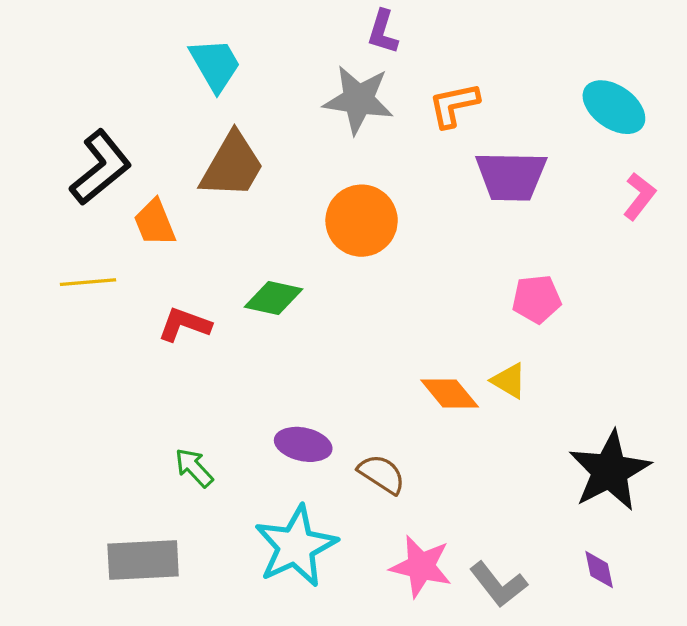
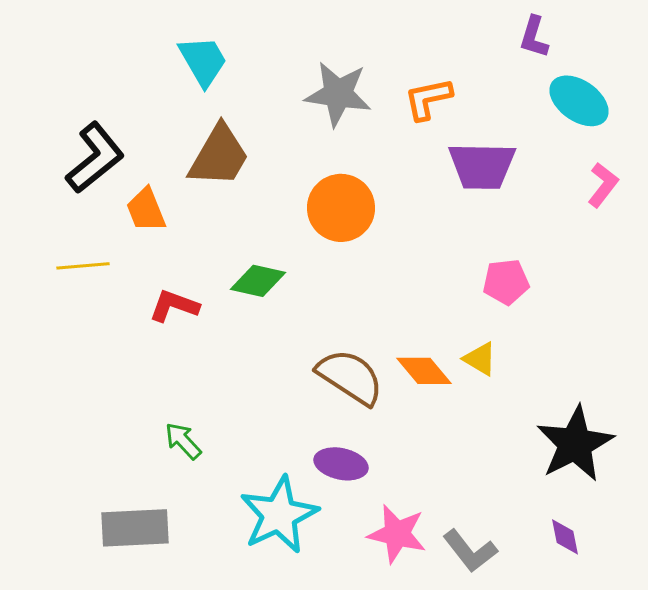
purple L-shape: (383, 32) -> (534, 37), moved
purple ellipse: (303, 444) -> (341, 464), moved
brown semicircle: (382, 474) -> (350, 377), moved, size x1.5

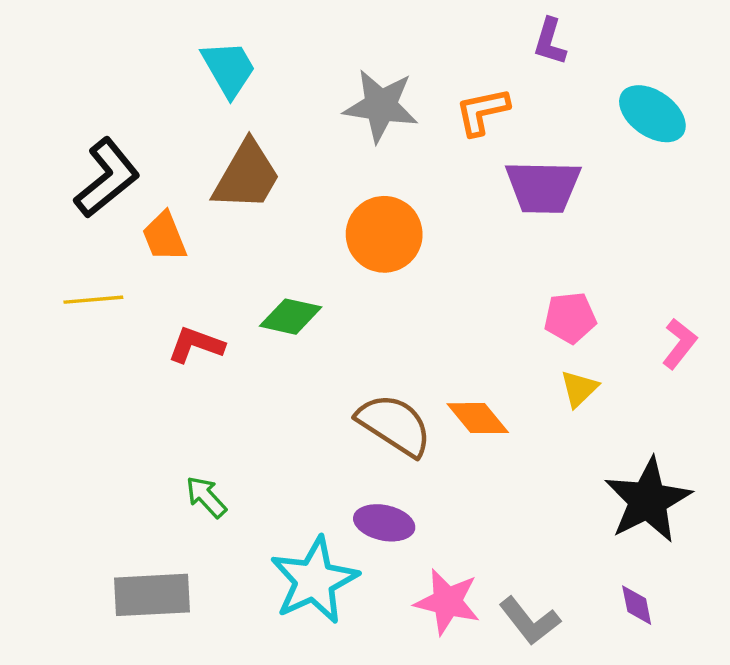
purple L-shape: (534, 37) -> (550, 42), moved
pink L-shape: (603, 185) -> (679, 344), moved
yellow triangle: (480, 359) -> (579, 389), moved, turned 45

